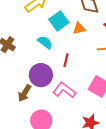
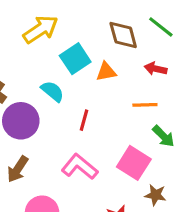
purple circle: (41, 75) -> (21, 121), moved

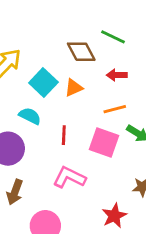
pink square: (134, 163) -> (104, 143), moved

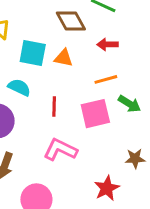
cyan square: (43, 82) -> (33, 53), turned -32
orange triangle: (74, 88) -> (64, 58), turned 36
pink square: (104, 143) -> (95, 114), turned -32

